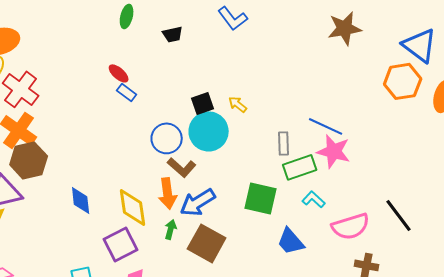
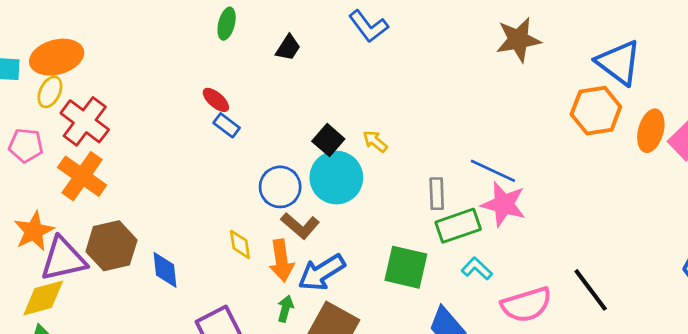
black trapezoid: (173, 34) -> (288, 48), turned -45
black square: (203, 103) -> (328, 140), turned -30
brown hexagon: (29, 160) -> (111, 246), moved
yellow diamond: (133, 207) -> (240, 244), moved, size x0.6

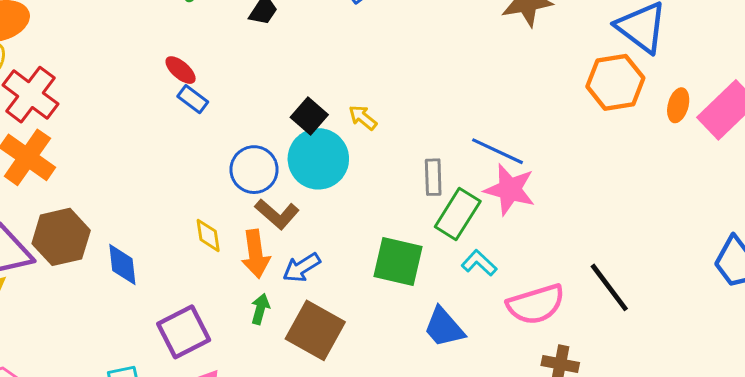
orange ellipse: (651, 131) -> (678, 105), size x0.7
green rectangle: (458, 226) -> (458, 214), turned -39
blue arrow: (322, 273) -> (301, 268), size x0.7

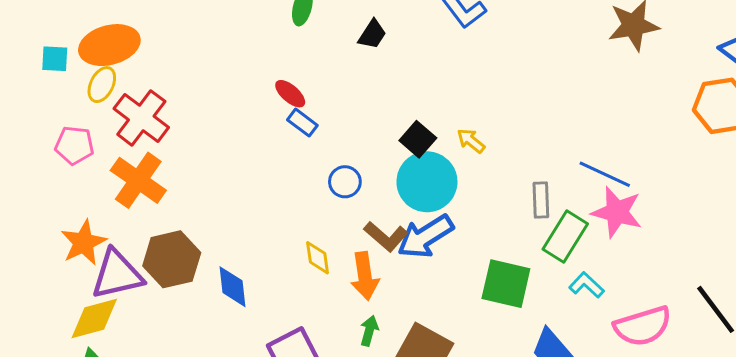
blue circle: (254, 170) -> (345, 182), moved, size x0.7
blue arrow: (301, 268) -> (425, 236), moved, size x1.5

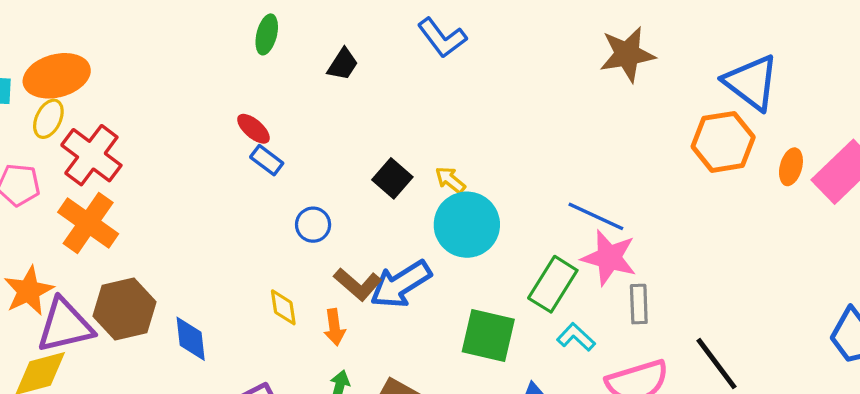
cyan circle: (427, 182) -> (467, 225), moved
gray rectangle: (541, 200) -> (639, 304), moved
orange arrow: (365, 276) -> (335, 327), size x0.7

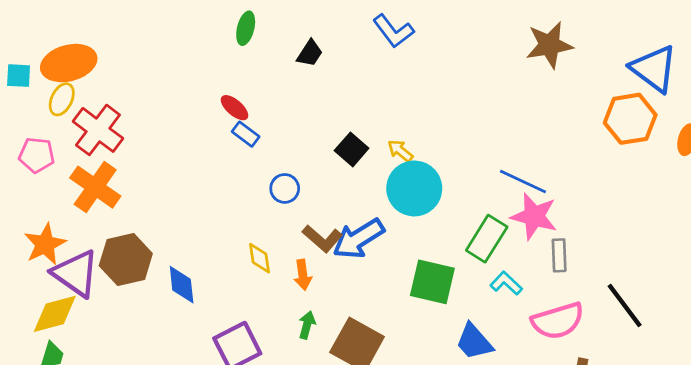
purple triangle: (65, 326) -> (76, 273), turned 48

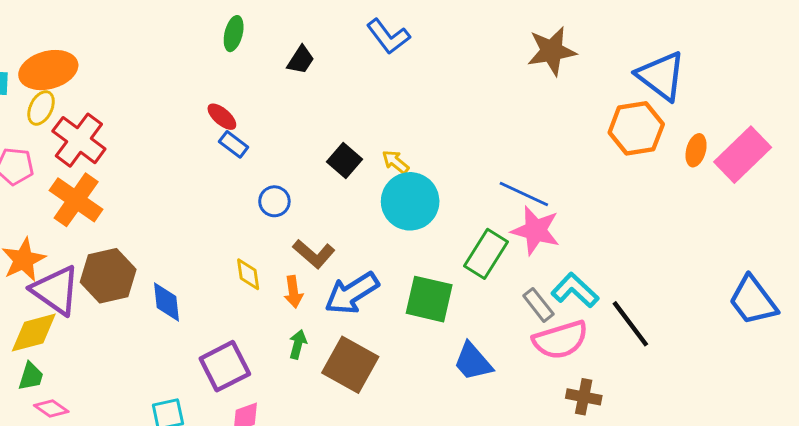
blue arrow: (359, 239) -> (352, 293), moved
gray rectangle: (559, 255) -> (538, 305), moved, turned -36
cyan L-shape: (506, 283) -> (575, 290), moved, size x1.4

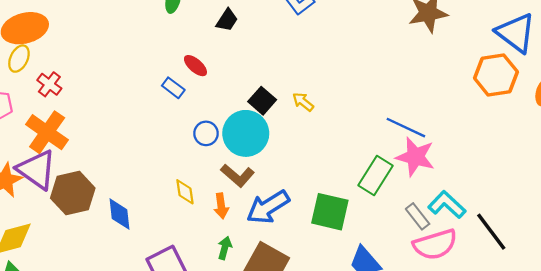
red ellipse: (222, 117) -> (195, 66), moved
red cross: (79, 140) -> (49, 84), size x0.6
cyan circle: (410, 201) -> (246, 133), moved
purple triangle: (56, 290) -> (36, 170), moved

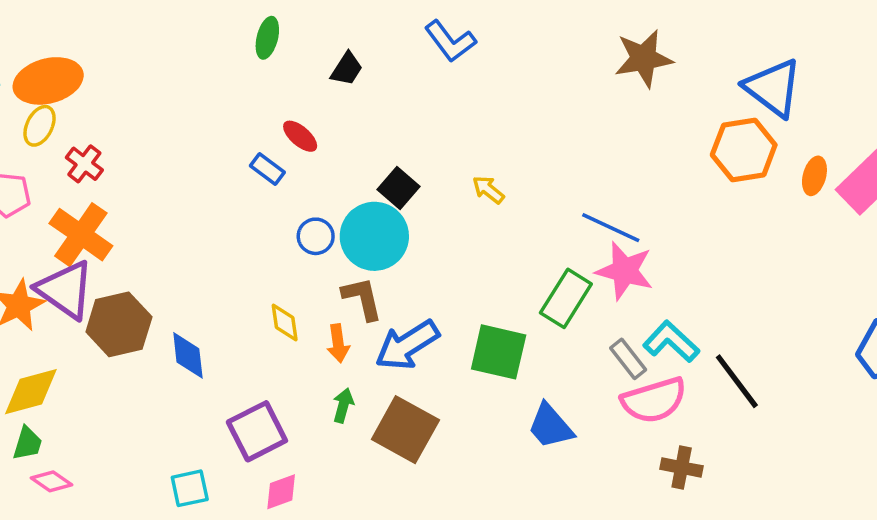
yellow arrow: (303, 102) -> (488, 190), moved
brown L-shape: (238, 175) -> (362, 298), turned -144

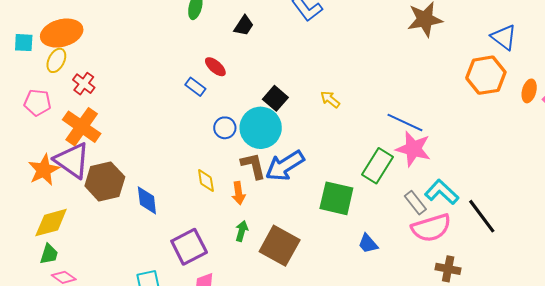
blue triangle: (773, 88) -> (504, 37), size x0.7
blue arrow: (407, 345) -> (285, 166), moved
blue trapezoid: (550, 426) -> (368, 244), size x0.7

